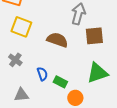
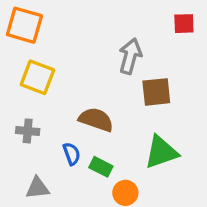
brown semicircle: (57, 40) -> (96, 120), moved
gray cross: (15, 60) -> (28, 131), turned -32

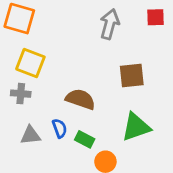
gray arrow: (130, 56) -> (110, 24), moved
gray cross: (28, 131) -> (21, 94), moved
gray triangle: (37, 188) -> (30, 135), moved

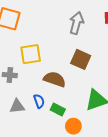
yellow square: (30, 63) -> (31, 54), moved, turned -30
brown square: (132, 76) -> (81, 59), moved, turned 30

